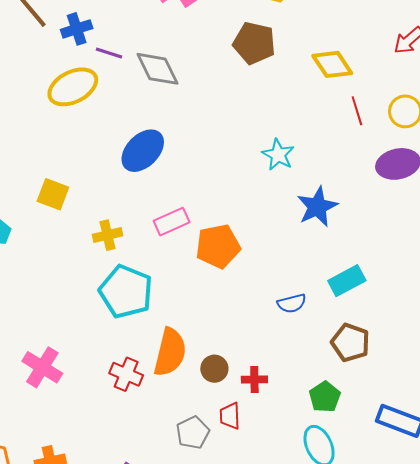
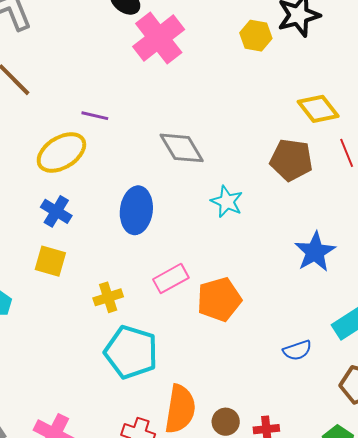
blue cross: (77, 29) -> (56, 211), moved, turned -36
brown pentagon: (254, 43) -> (291, 160), moved
gray diamond: (158, 69) -> (182, 148), moved
blue ellipse: (143, 151) -> (136, 210), turned -33
cyan star: (278, 155) -> (227, 202), moved

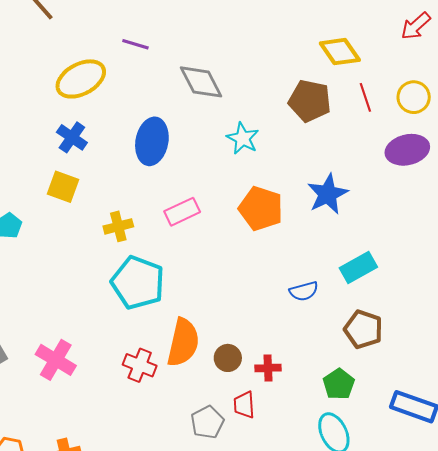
purple line: (95, 116) -> (135, 44), moved
orange pentagon: (219, 299) -> (261, 209), moved, turned 30

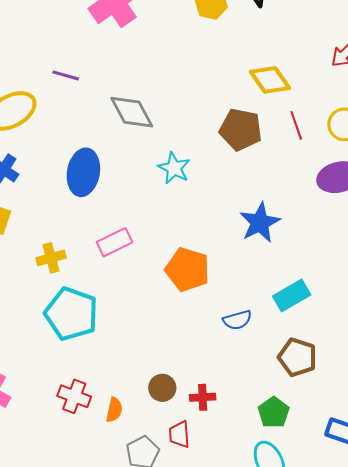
orange pentagon: (261, 209) -> (187, 270), moved
orange semicircle: (183, 342) -> (114, 410), moved, size x0.5

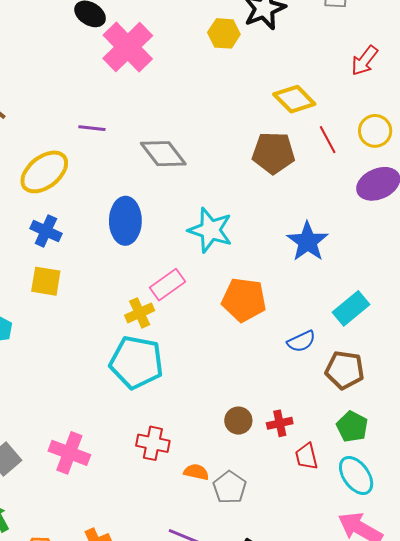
cyan star: (174, 168) -> (210, 230), moved, size x1.4
yellow cross: (51, 258) -> (140, 313), moved
brown pentagon: (297, 357) -> (345, 370), moved
orange semicircle: (114, 410) -> (196, 472), moved, turned -80
red trapezoid: (179, 434) -> (306, 456), moved

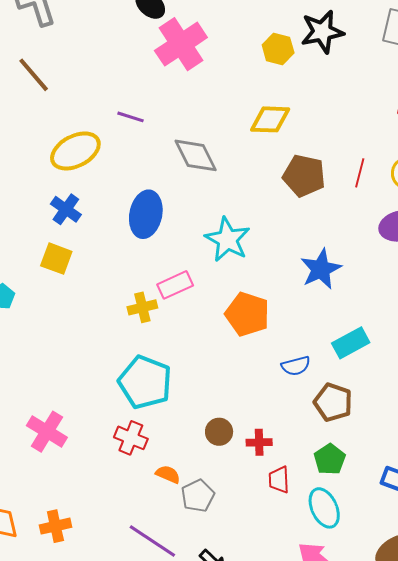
yellow diamond: (294, 99) -> (270, 119), moved, turned -54
red line: (328, 140) -> (360, 173), turned 32
cyan pentagon: (136, 362) -> (145, 382), moved

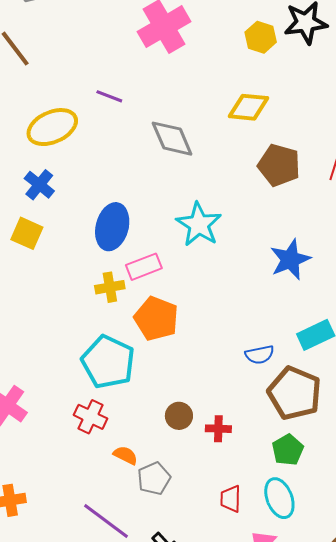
blue ellipse: (146, 214) -> (112, 227), moved
orange pentagon: (247, 314) -> (156, 319), moved
brown pentagon: (333, 402) -> (295, 393), size x1.4
red trapezoid: (279, 480) -> (231, 499), moved

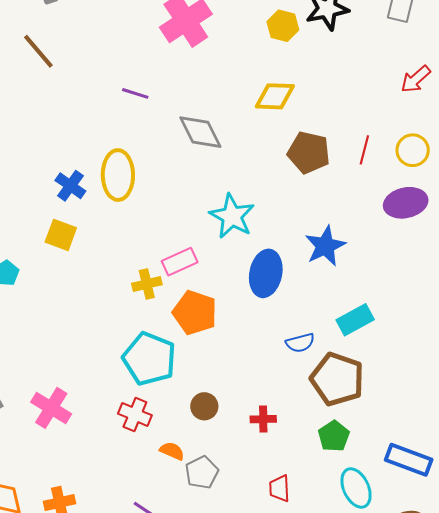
yellow ellipse: (52, 127) -> (118, 175), moved, turned -63
blue ellipse: (112, 227) -> (266, 273), moved
brown circle: (179, 416) -> (204, 406), moved
cyan ellipse: (279, 498) -> (356, 488), moved

